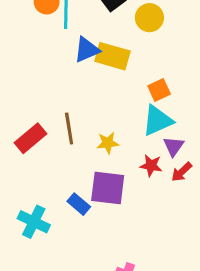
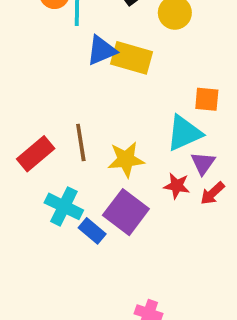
orange square: (159, 90) -> (207, 99), moved, turned 30
yellow star: (108, 143) -> (126, 159), size x1.4
purple square: (108, 188) -> (126, 212), turned 30
cyan cross: (34, 222) -> (64, 206), moved

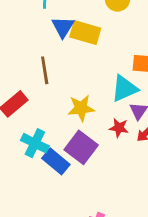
blue triangle: (101, 50) -> (63, 27), turned -35
brown line: (81, 143) -> (45, 70), moved
blue rectangle: (92, 231) -> (56, 161), size x1.4

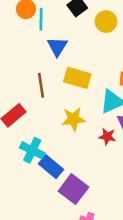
yellow rectangle: (85, 33) -> (77, 78), moved
purple square: (81, 147) -> (73, 189), moved

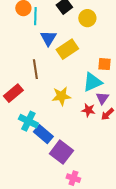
yellow rectangle: (77, 78) -> (67, 49), moved, turned -50

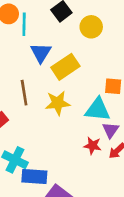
cyan triangle: (92, 82) -> (98, 109), turned 30
yellow star: (61, 96) -> (58, 103), moved
blue rectangle: (43, 134) -> (34, 177), turned -36

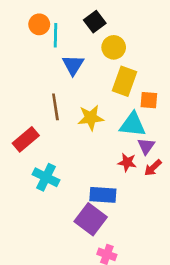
yellow circle: (91, 27) -> (114, 47), moved
yellow rectangle: (65, 67) -> (124, 81), moved, turned -36
blue rectangle: (34, 177) -> (103, 195), moved

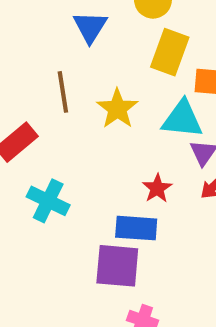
yellow star: (91, 118) -> (117, 109), turned -30
red star: (127, 162) -> (157, 188), moved, turned 30
purple square: (91, 219) -> (117, 266), turned -32

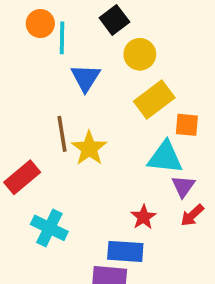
yellow rectangle: (170, 52) -> (154, 99), turned 33
yellow star: (117, 109) -> (89, 148), moved

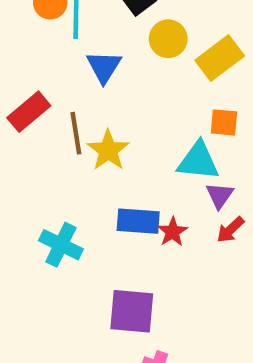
yellow rectangle: (154, 99) -> (220, 58), moved
red rectangle: (22, 177) -> (29, 112), moved
blue rectangle: (125, 251) -> (138, 221), moved

